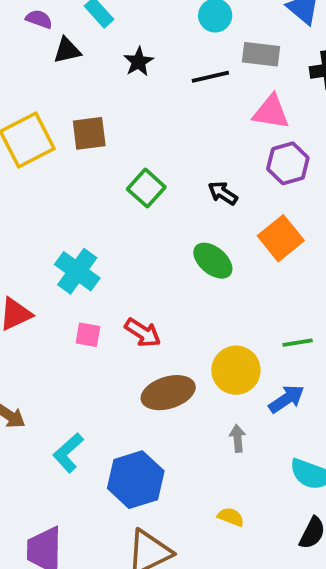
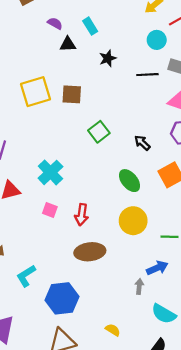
red arrow: (143, 333) -> (82, 215), turned 55
yellow circle: (236, 370) -> (133, 221), moved
gray arrow: (238, 438) -> (139, 286), moved

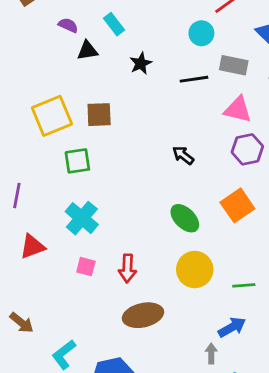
green square: (99, 132) -> (77, 161), moved, turned 35
black arrow: (142, 143) -> (183, 155), moved

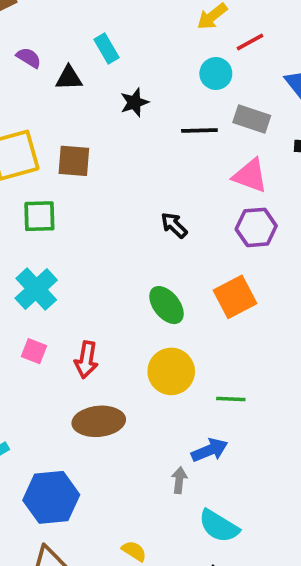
purple semicircle: (68, 25) -> (29, 58), moved

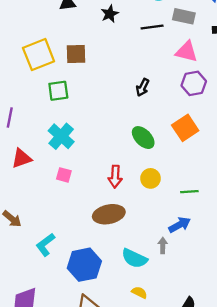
black arrow: (174, 225) -> (143, 87), turned -102
red arrow: (86, 360) -> (115, 177), moved
yellow circle: (171, 371) -> (150, 178), size x0.7
cyan semicircle: (219, 526) -> (134, 258), moved

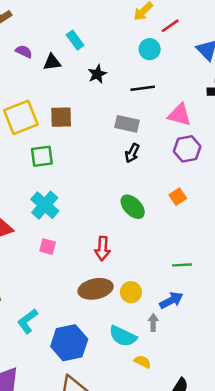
gray rectangle: (184, 16) -> (127, 124), moved
orange square: (185, 128) -> (178, 197), size x0.6
yellow circle: (150, 178) -> (131, 292), moved
yellow semicircle: (139, 292) -> (143, 362), moved

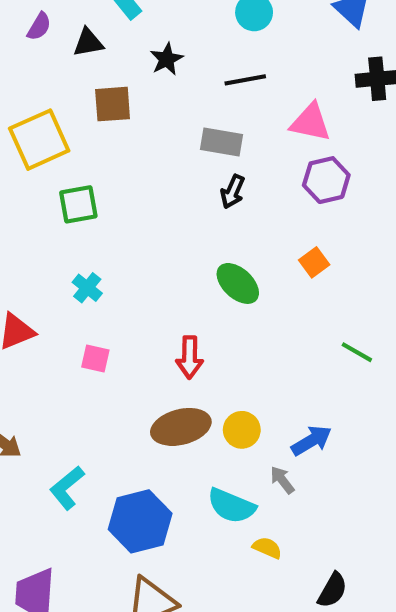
purple semicircle: (24, 51) -> (39, 26), turned 98
brown square: (61, 117) -> (113, 104), moved
cyan cross: (45, 205) -> (87, 288), size x0.6
green line: (182, 265) -> (357, 352), moved, turned 36
gray arrow: (153, 322) -> (282, 480), turned -35

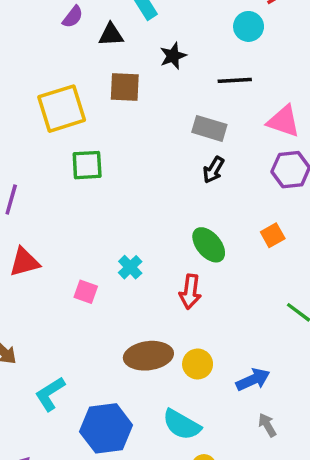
cyan cross: (87, 288) -> (130, 267), moved
red arrow: (190, 357) -> (190, 292), moved
gray arrow: (282, 480) -> (267, 425), moved

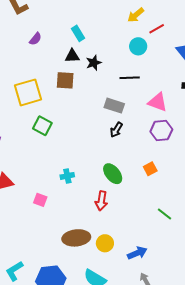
black triangle: (111, 35) -> (72, 56), moved
green square: (87, 165) -> (42, 126), turned 30
cyan cross: (130, 267) -> (67, 176), moved, turned 32
cyan L-shape: (50, 394) -> (14, 271), moved

